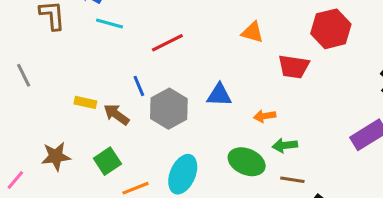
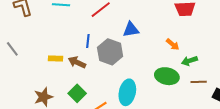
blue line: (139, 86) -> (88, 41), turned 40
blue triangle: (219, 95) -> (131, 30), moved
orange arrow: (265, 116) -> (173, 44), turned -120

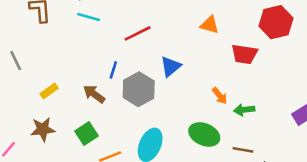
blue triangle: (131, 30) -> (171, 66), turned -42
yellow rectangle: (55, 59) -> (49, 91), moved, turned -48
green arrow: (189, 61) -> (244, 110), moved

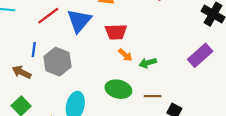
red trapezoid: (244, 54) -> (116, 32), moved
blue triangle: (171, 66) -> (79, 21), moved, size x1.4

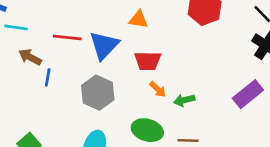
red line: (48, 16) -> (67, 37), turned 40
gray hexagon: (58, 62) -> (98, 93), moved
brown arrow: (22, 72) -> (30, 57), moved

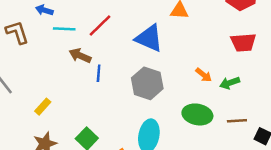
red line: (67, 37) -> (100, 26), moved, turned -45
blue triangle: (104, 45) -> (149, 38), turned -44
red trapezoid: (148, 61) -> (243, 42), moved

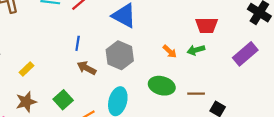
brown arrow: (80, 56) -> (87, 68), moved
green arrow: (230, 83) -> (196, 50), moved

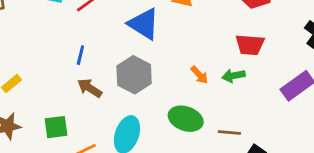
green square: (63, 100) -> (56, 127), turned 30

